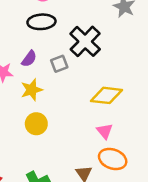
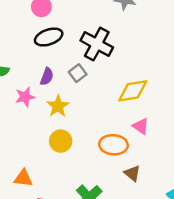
yellow circle: (36, 124) -> (61, 141), moved
orange ellipse: (113, 159) -> (113, 145), moved

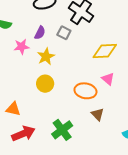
gray square: (78, 73) -> (64, 33), turned -32

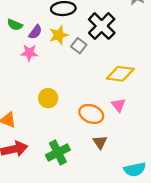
purple semicircle: (40, 33) -> (35, 32), moved
yellow star: (46, 57) -> (59, 35), moved

